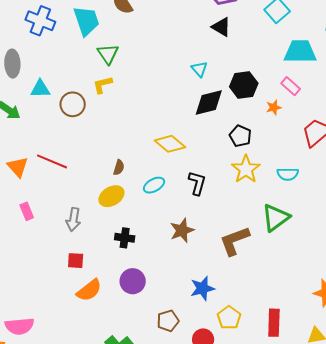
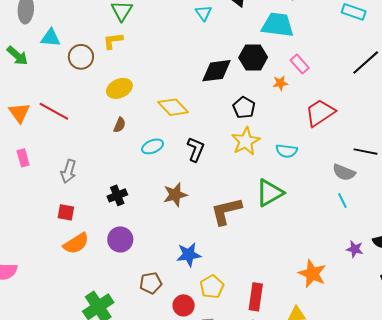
cyan trapezoid: (300, 52) -> (278, 25), moved
cyan triangle: (199, 69) -> (204, 13), moved
yellow ellipse: (111, 196) -> (119, 88), moved
black cross: (125, 238) -> (117, 195), turned -36

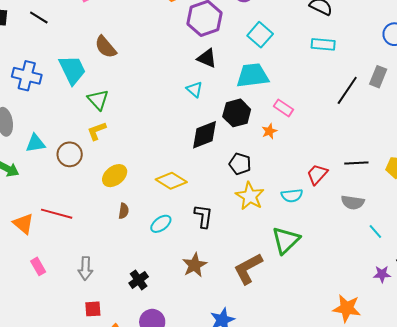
cyan triangle: (204, 13) -> (195, 89), moved
red trapezoid: (320, 113) -> (317, 174), moved, size x0.7
black line: (365, 152) -> (356, 163), moved
cyan line: (342, 200) -> (375, 232), moved

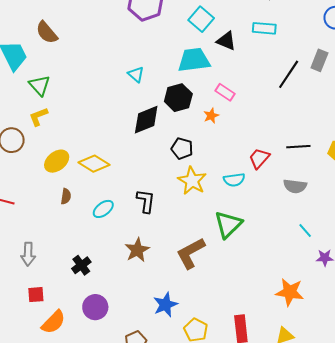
black triangle: (207, 58) -> (226, 41), moved
yellow diamond: (171, 181) -> (94, 164), moved
cyan line: (375, 232) -> (305, 230), moved

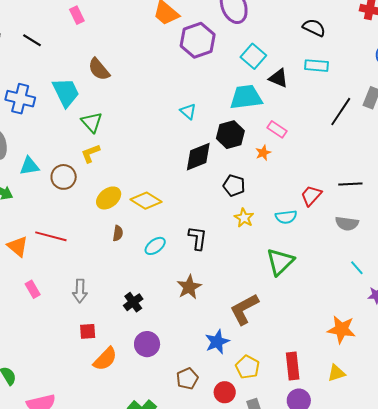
yellow star: (192, 181) -> (244, 218), size x0.7
brown L-shape: (191, 253) -> (244, 309), moved

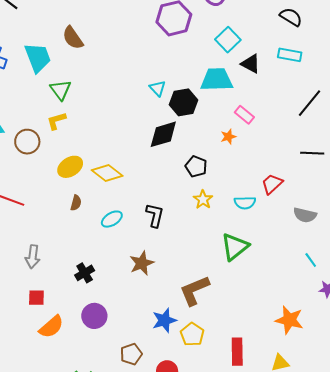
black hexagon: (230, 135) -> (183, 102), moved
black line: (350, 184) -> (312, 153), moved
yellow pentagon: (248, 367) -> (192, 334), moved

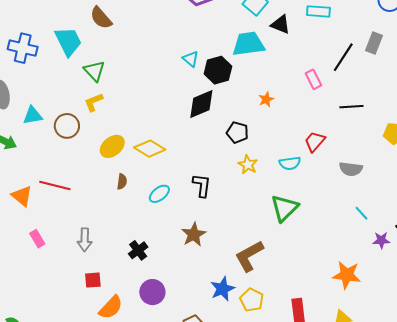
pink rectangle: (244, 115) -> (313, 79), moved, turned 30

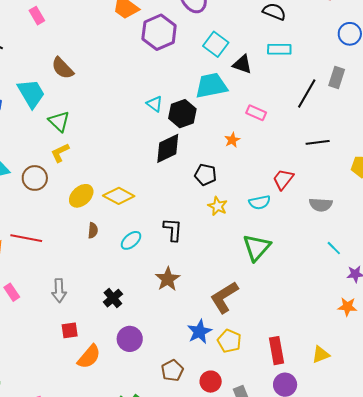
pink rectangle: (313, 79) -> (256, 113), moved, turned -36
orange star: (347, 275) -> (347, 307), moved, size x0.7

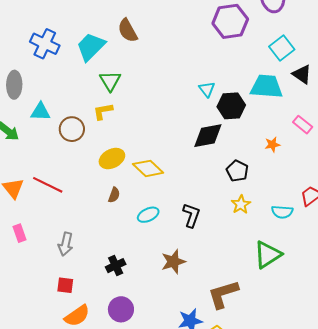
cyan trapezoid: (31, 93) -> (91, 47), turned -120

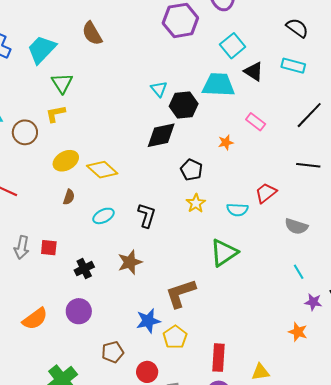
brown semicircle: (128, 30) -> (92, 33), moved
black cross: (116, 266) -> (84, 269), moved
red square: (65, 285) -> (49, 248), moved

